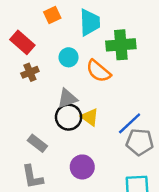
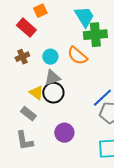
cyan trapezoid: (90, 22) -> (84, 17), moved, turned -30
red rectangle: (22, 42) -> (26, 28), moved
cyan circle: (69, 57) -> (50, 57), moved
yellow triangle: (90, 117) -> (36, 93), moved

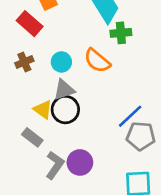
green cross: (95, 35) -> (121, 33), size x0.7
gray L-shape: (24, 141) -> (55, 165), moved, turned -135

